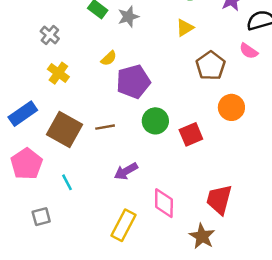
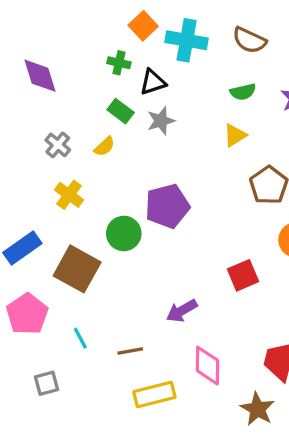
yellow semicircle: (109, 58) -> (104, 147), moved
green circle: (155, 121) -> (124, 233), moved
brown line: (105, 127) -> (130, 351), moved
purple arrow: (126, 171) -> (182, 311), moved
yellow rectangle: (123, 225) -> (154, 395), turned 48

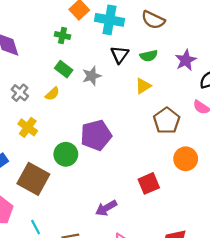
black triangle: (153, 82) -> (120, 55), moved, turned -36

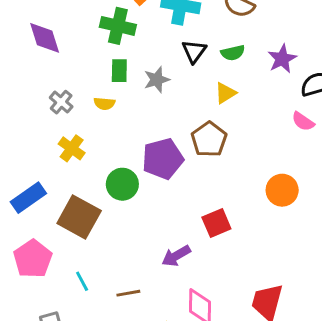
green cross: (62, 36) -> (118, 26), size x1.6
green rectangle: (64, 69) -> (119, 71), turned 54
yellow semicircle: (52, 94) -> (104, 104), turned 48
brown pentagon: (167, 121) -> (209, 139), moved
red square: (149, 183) -> (216, 223), moved

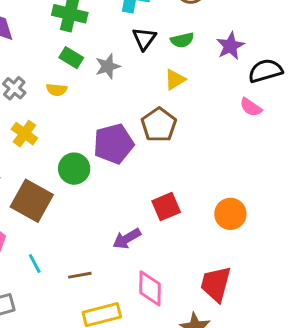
green rectangle: (119, 71) -> (71, 58), turned -60
orange circle: (282, 190) -> (230, 214), moved

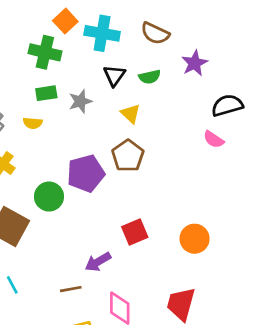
purple star: (230, 46) -> (195, 63), moved
green rectangle: (71, 58) -> (46, 93), turned -40
yellow triangle: (175, 80) -> (131, 114), moved, turned -45
brown line: (80, 275) -> (71, 289), moved

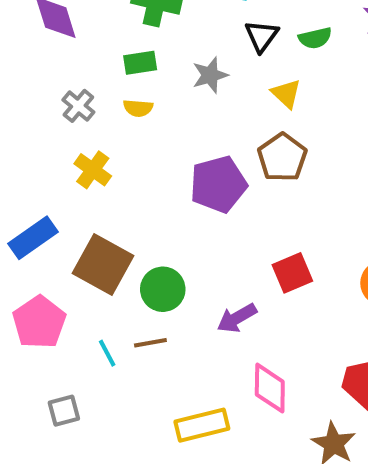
green rectangle: (46, 93) -> (140, 63), moved
green circle: (49, 197) -> (163, 289), moved
brown line: (71, 289) -> (150, 343), moved

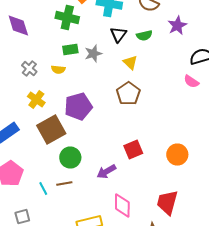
green rectangle: (140, 63) -> (70, 50), moved
purple pentagon: (218, 184) -> (78, 106), moved
brown square: (103, 265) -> (51, 130), moved, turned 32

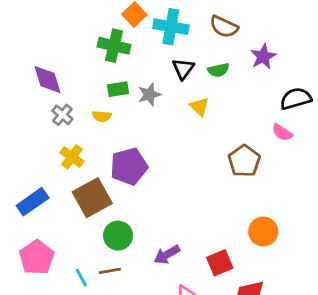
purple diamond: (18, 26) -> (47, 80), moved
brown pentagon: (128, 94) -> (244, 161), moved
red square: (133, 150) -> (220, 263), moved

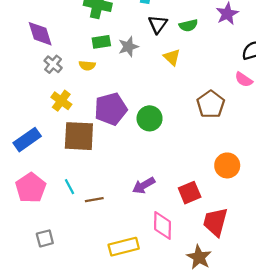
brown square: (92, 198) -> (79, 136), turned 32
green circle: (118, 236) -> (150, 118), moved
cyan line: (81, 278) -> (70, 187), moved

